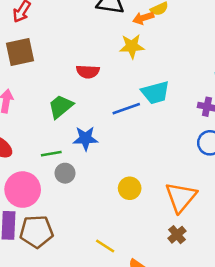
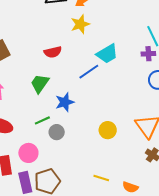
pink circle: (23, 190) -> (28, 153), size x0.7

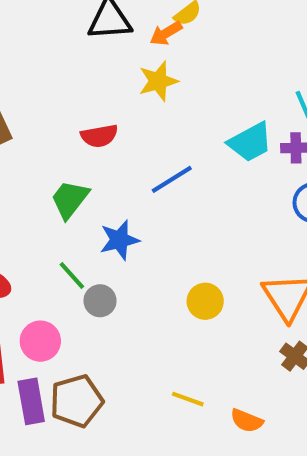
cyan trapezoid: (107, 54) -> (250, 142), moved
green line: (42, 120) -> (72, 275), turned 70

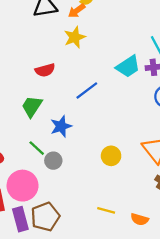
pink circle: (40, 341) -> (23, 186), size x1.4

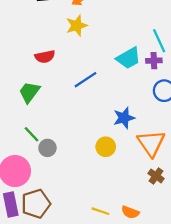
blue star: (61, 126) -> (124, 118), moved
yellow line: (106, 210) -> (100, 211), moved

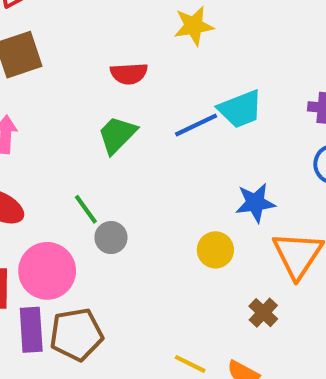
cyan trapezoid: (128, 58) -> (240, 109), moved
green trapezoid: (29, 92) -> (117, 135), moved
brown cross: (156, 176) -> (263, 313), moved

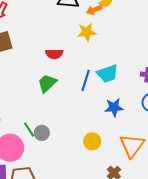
blue line: (196, 125) -> (86, 80), turned -50
blue star: (255, 203) -> (114, 107), moved
green line: (86, 209) -> (29, 130), moved

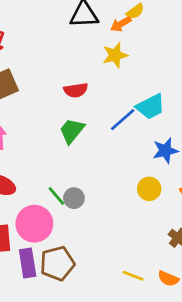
blue line: (86, 80) -> (123, 120), turned 40
yellow circle: (92, 141) -> (149, 189), moved

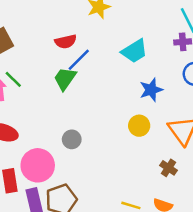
blue line: (123, 120) -> (79, 60), moved
green line: (56, 196) -> (13, 79), moved

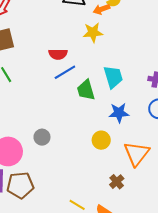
cyan trapezoid: (134, 51) -> (113, 77), turned -90
green trapezoid: (65, 79) -> (86, 90), moved, turned -65

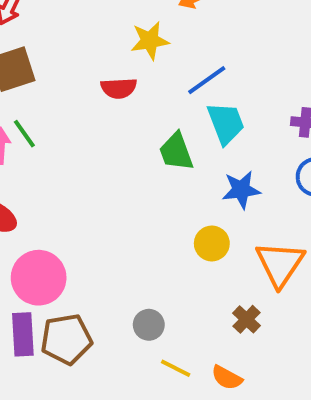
yellow star: (93, 32) -> (150, 41), moved
blue line: (65, 72) -> (207, 80), moved
gray circle: (42, 137) -> (149, 325), moved

